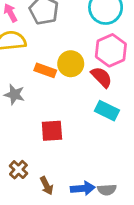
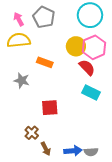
yellow circle: (71, 64) -> (76, 46), moved
brown cross: (18, 170) -> (32, 133), moved

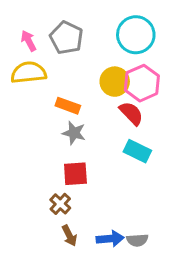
gray star: (22, 80) -> (74, 133), moved
brown cross: (32, 133) -> (60, 204), moved

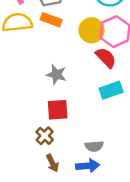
orange rectangle: (68, 106) -> (51, 20), moved
cyan rectangle: (137, 151) -> (111, 90), turned -45
gray semicircle: (137, 240) -> (94, 146), moved

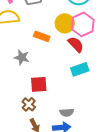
orange rectangle: (51, 20) -> (42, 36), moved
gray star: (56, 75) -> (22, 57), moved

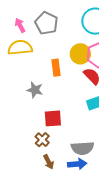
orange rectangle: (42, 36) -> (56, 68), turned 63
gray semicircle: (67, 112) -> (82, 148), size x1.5

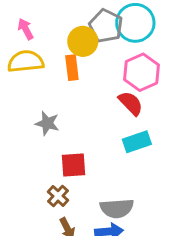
gray pentagon: (46, 23) -> (106, 26), moved
yellow circle: (80, 54) -> (83, 41), moved
orange rectangle: (56, 68) -> (72, 68), moved

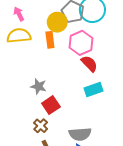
pink hexagon: (142, 72) -> (81, 43), moved
gray star: (47, 123) -> (39, 86), moved
red square: (73, 165) -> (51, 105), turned -30

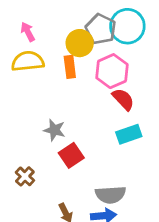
brown cross: (41, 126) -> (25, 176), moved

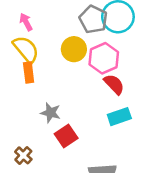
yellow circle: (80, 43) -> (74, 49), moved
yellow semicircle: (28, 61) -> (26, 49), turned 56
orange rectangle: (70, 67) -> (29, 72), moved

